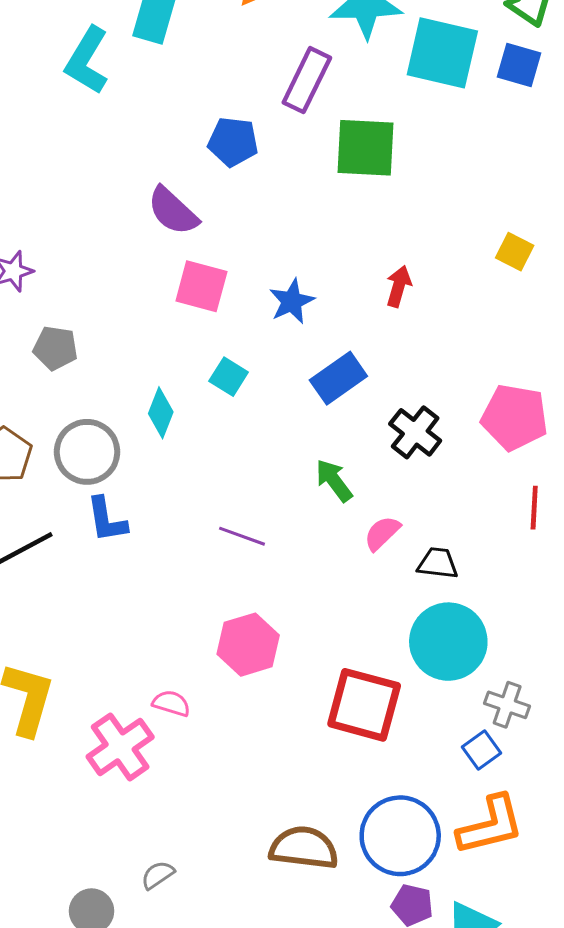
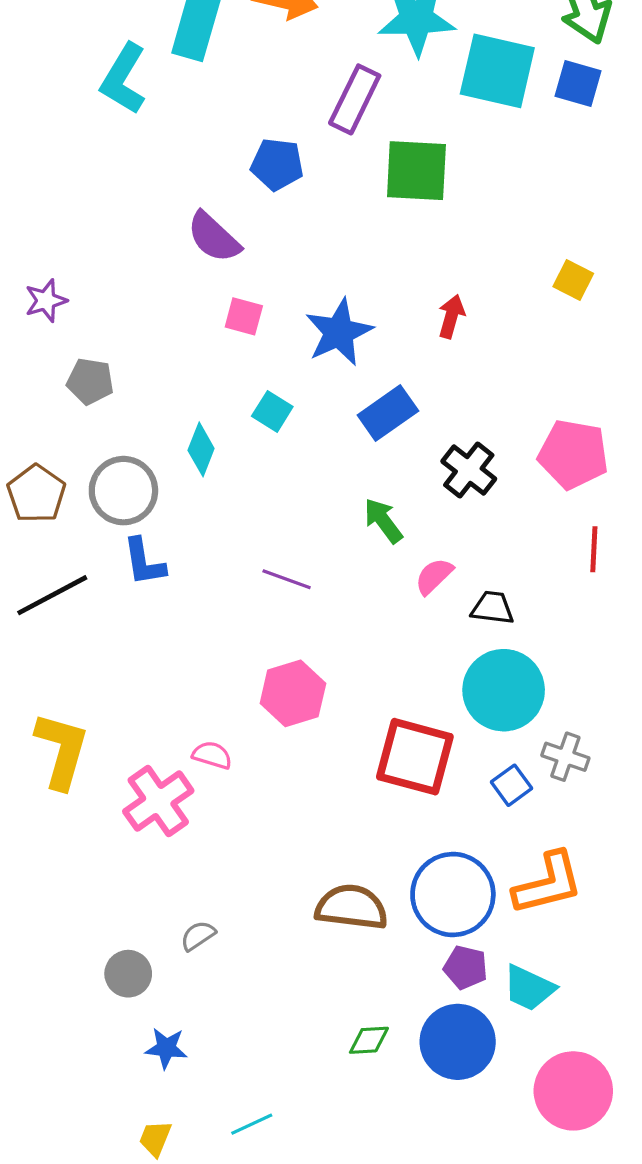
pink square: (201, 286) -> (244, 316), size x0.7
blue star: (292, 301) -> (339, 332), size x1.4
blue square: (481, 750) -> (512, 785), moved

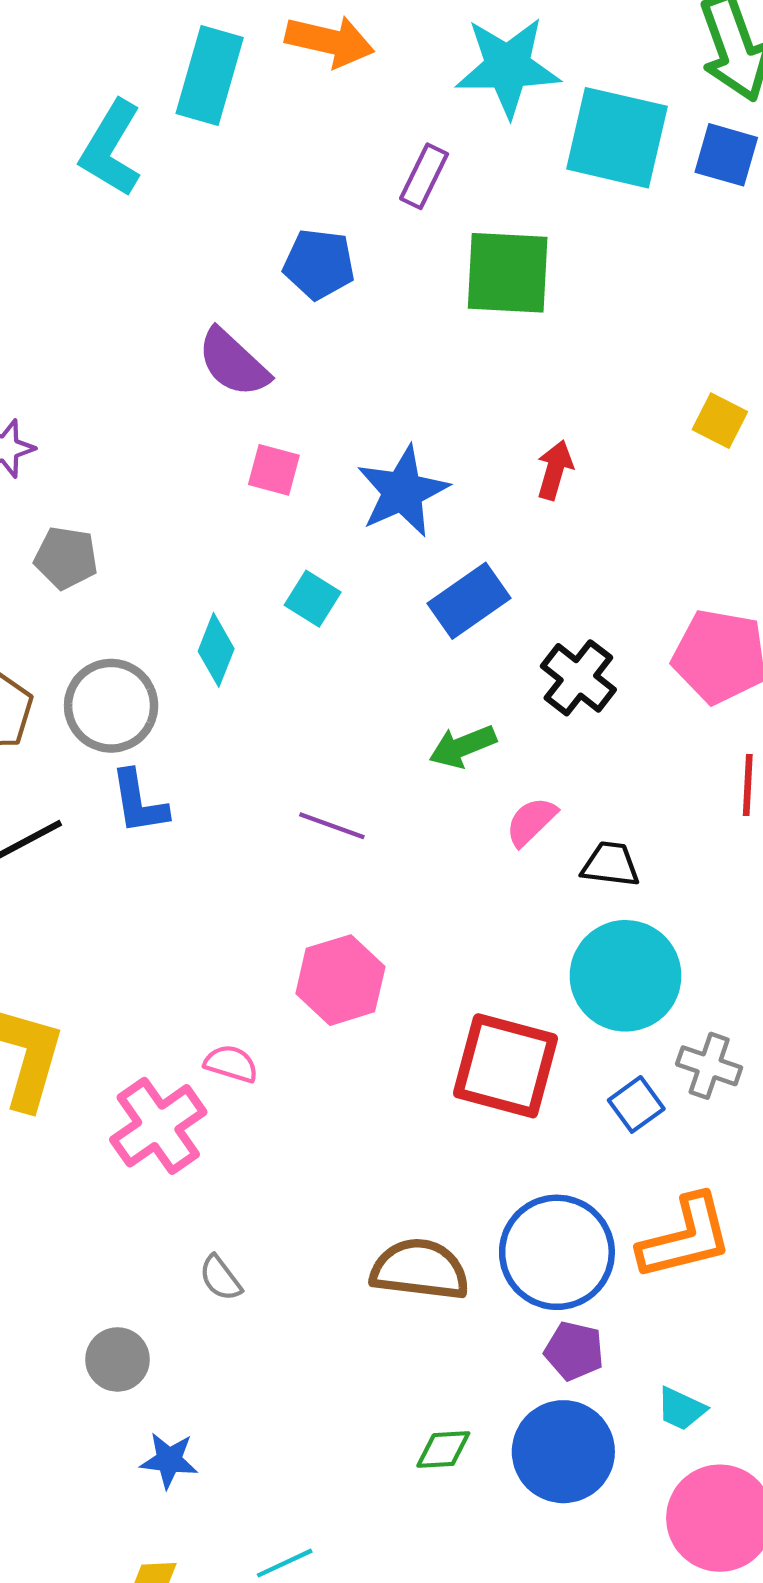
purple rectangle: (355, 99) -> (424, 176), size x0.7
green arrow: (383, 521) -> (463, 746), turned -75
gray semicircle: (198, 936) -> (220, 1278), moved, turned -93
cyan trapezoid: (529, 988) -> (681, 1409), moved, size x0.7

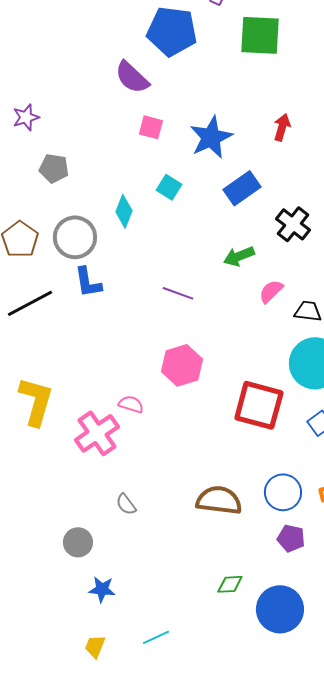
blue pentagon: (319, 264) -> (172, 31), size x1.5
blue circle: (557, 1252) -> (283, 492), size x0.7
blue circle: (563, 1452) -> (280, 609), moved

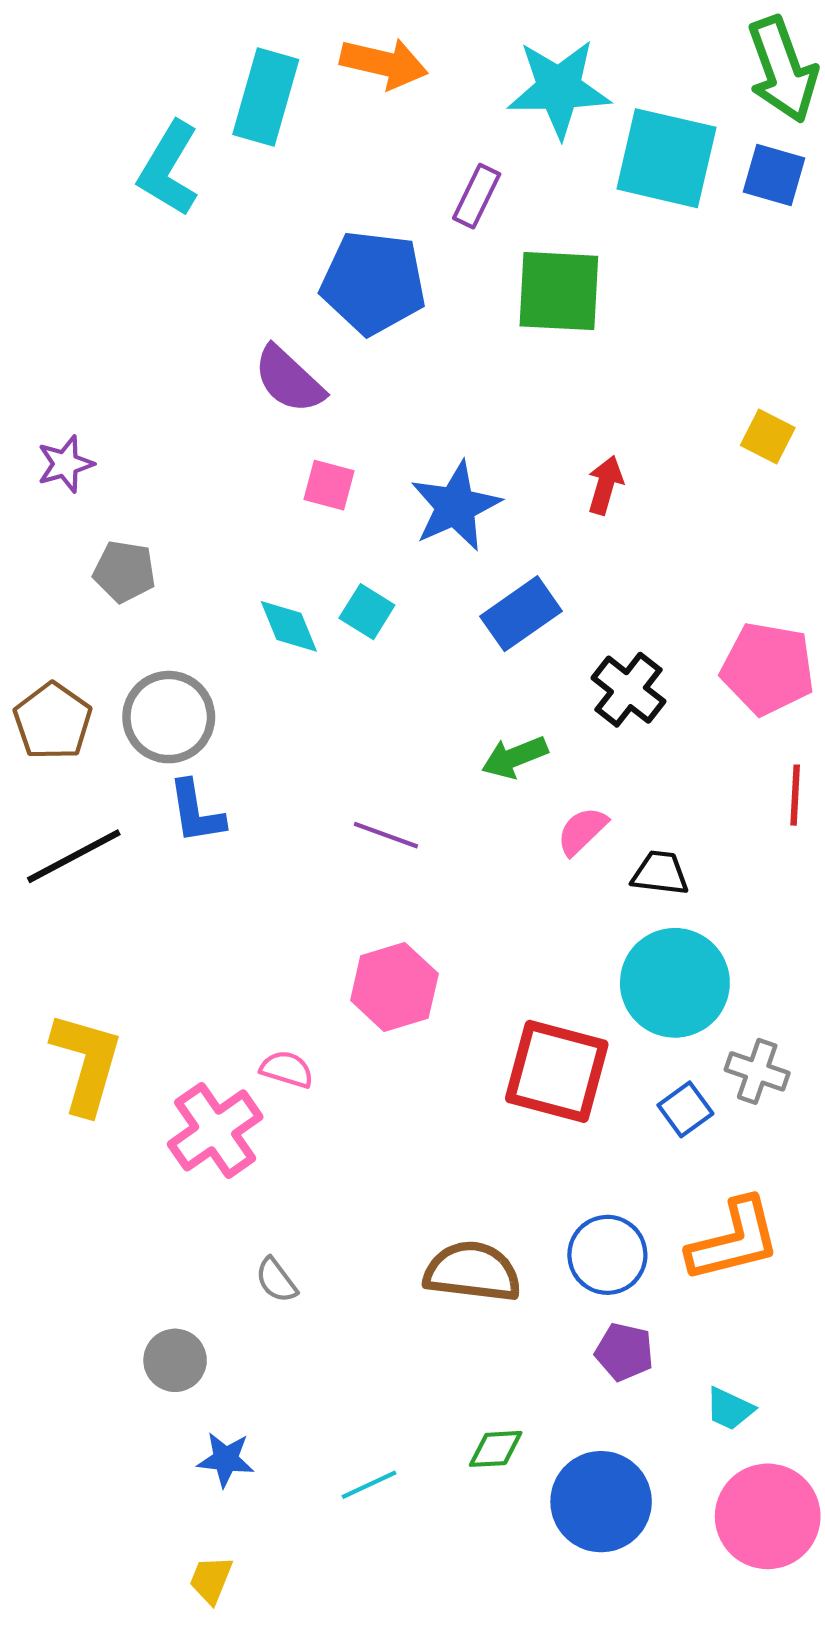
cyan diamond: (124, 211) -> (289, 626), moved, turned -44
cyan line: (156, 637) -> (369, 1485), moved

